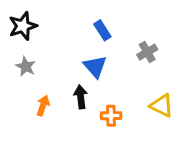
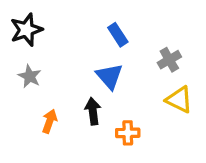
yellow triangle: (162, 106) -> (179, 100), moved

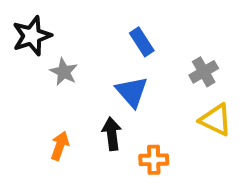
gray star: (30, 76) -> (64, 72), moved

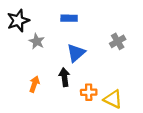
blue rectangle: (142, 42) -> (69, 18), moved, turned -56
blue triangle: (132, 92) -> (76, 53), turned 30
yellow triangle: (216, 120) -> (113, 99), moved

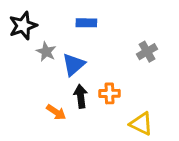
blue triangle: (76, 53) -> (73, 65), moved
orange arrow: (34, 84) -> (56, 112), moved, turned 105
orange cross: (89, 92) -> (110, 93), moved

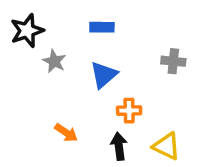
gray cross: (147, 52) -> (173, 61), turned 36
blue triangle: (73, 65) -> (104, 75), moved
black arrow: (81, 96) -> (119, 146), moved

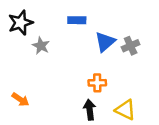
gray cross: (173, 61) -> (131, 46), turned -30
blue triangle: (104, 75) -> (105, 42), moved
orange arrow: (66, 133) -> (20, 99), moved

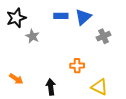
blue triangle: (105, 42) -> (83, 17), moved
black arrow: (90, 110) -> (51, 87), moved

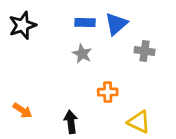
gray star: (32, 36) -> (82, 54), moved
gray cross: (103, 36) -> (145, 51), turned 32

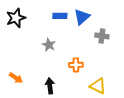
gray star: (82, 54) -> (49, 45), moved

